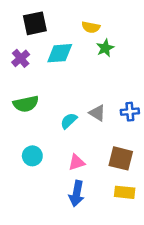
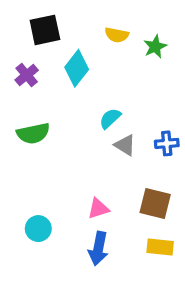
green star: (105, 48) -> (155, 47), moved
cyan diamond: (60, 53) -> (77, 68), turned -48
cyan semicircle: (69, 121) -> (110, 118), moved
cyan circle: (32, 156) -> (38, 229), moved

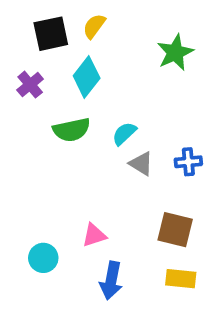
yellow semicircle: (117, 35) -> (94, 26), moved, turned 115
green star: (155, 47) -> (175, 53), size x1.4
green semicircle: (33, 133) -> (72, 130), moved
pink triangle: (98, 209) -> (94, 235), moved

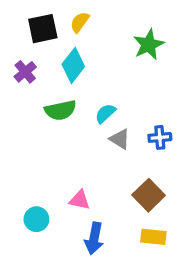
brown square: (175, 230) -> (149, 195), turned 32
pink triangle: (94, 235) -> (80, 200), turned 30

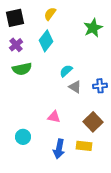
black square: (43, 29) -> (15, 18), moved
green semicircle: (60, 110) -> (22, 69), moved
pink triangle: (80, 200) -> (54, 117), moved
yellow rectangle: (153, 237) -> (84, 146), moved

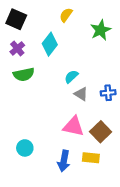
yellow semicircle: (50, 14) -> (66, 15), moved
black square: (15, 18) -> (16, 19), turned 36
pink triangle: (54, 117) -> (74, 126), moved, size x1.5

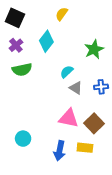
green star: (101, 30) -> (94, 49), moved

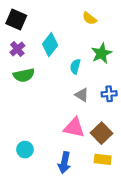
yellow semicircle: (62, 14) -> (89, 18), moved, turned -88
cyan semicircle: (67, 72) -> (75, 66), moved, turned -32
yellow rectangle: (85, 148) -> (103, 159), moved

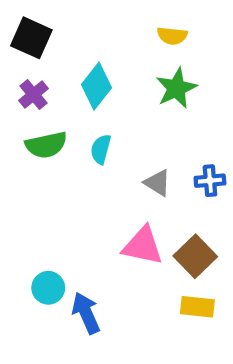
yellow semicircle: (89, 18) -> (172, 36), turned -32
green star: (101, 53) -> (176, 88), moved
cyan semicircle: (75, 66) -> (101, 149), moved
blue arrow: (64, 163) -> (86, 313), moved, turned 145

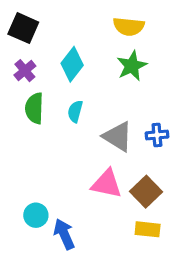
yellow semicircle: (172, 36) -> (129, 26), size x1.4
green semicircle: (46, 145) -> (34, 108), turned 104
gray triangle: (157, 183) -> (118, 137), size x1.5

